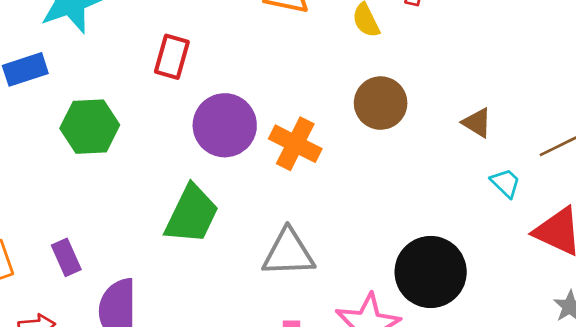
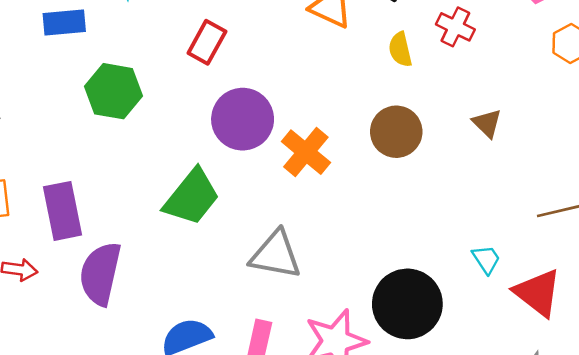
brown triangle: (477, 123) -> (487, 123), moved
cyan trapezoid: (506, 183) -> (486, 259), moved
purple rectangle: (66, 257) -> (63, 211), size x1.6

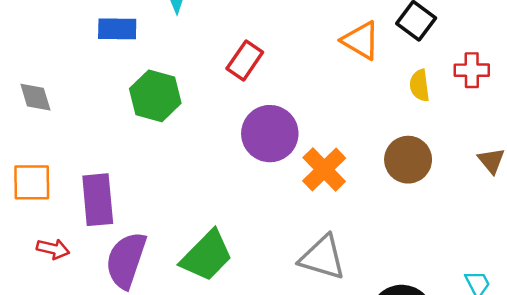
red cross: (455, 27) -> (472, 70), turned -32
green trapezoid: (192, 197) -> (207, 256), moved
gray triangle: (276, 255) -> (322, 257), moved

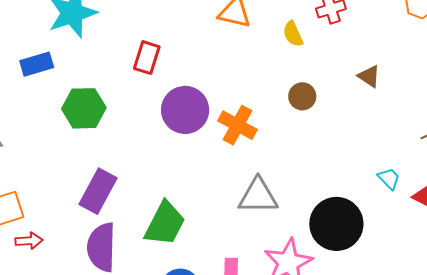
brown circle: (408, 160) -> (302, 96), size x0.7
purple rectangle: (98, 200) -> (98, 191), moved, turned 51
red arrow: (53, 249) -> (29, 241), moved

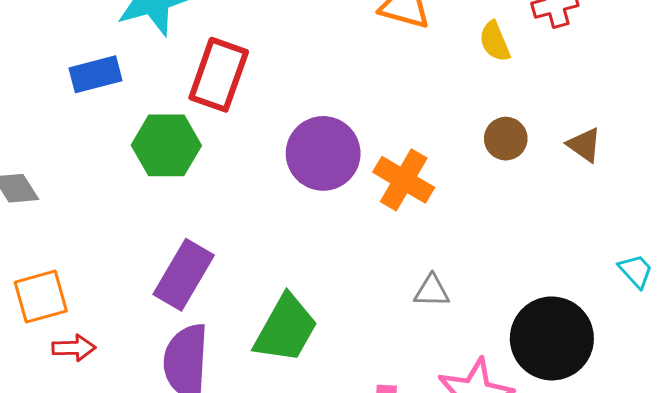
red rectangle: (147, 58) -> (219, 75), moved, size x1.4
brown triangle: (369, 76) -> (584, 145), moved
gray triangle: (258, 196) -> (432, 291), size x0.6

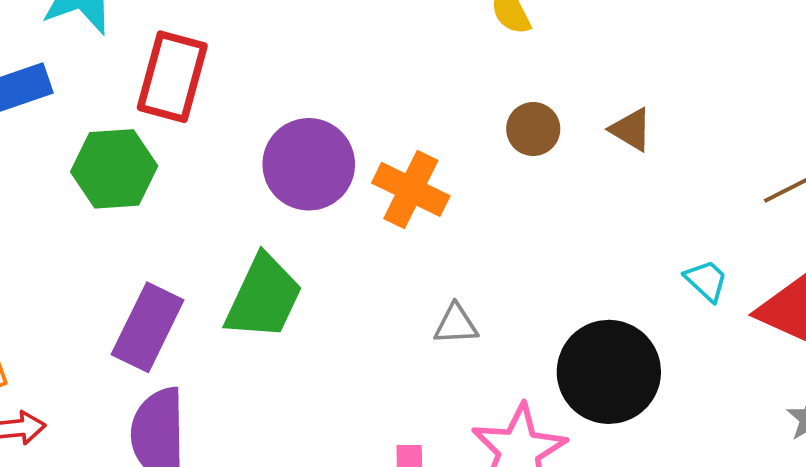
green trapezoid: (286, 329) -> (264, 297), moved

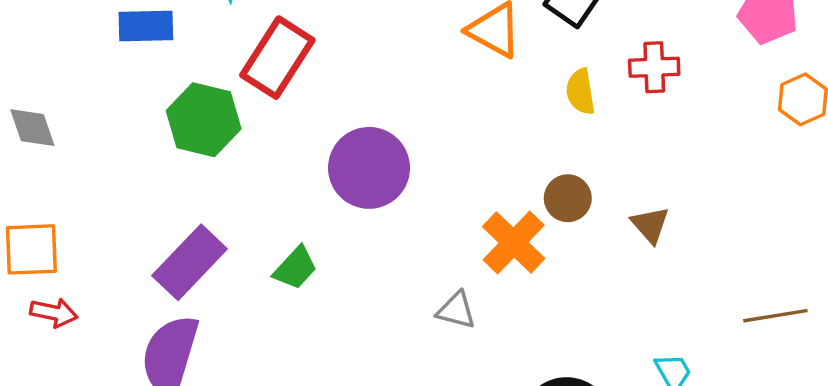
orange cross: (411, 189) -> (514, 242), moved
green trapezoid: (264, 297) -> (295, 268), size x0.6
gray triangle: (456, 324) -> (456, 310), moved

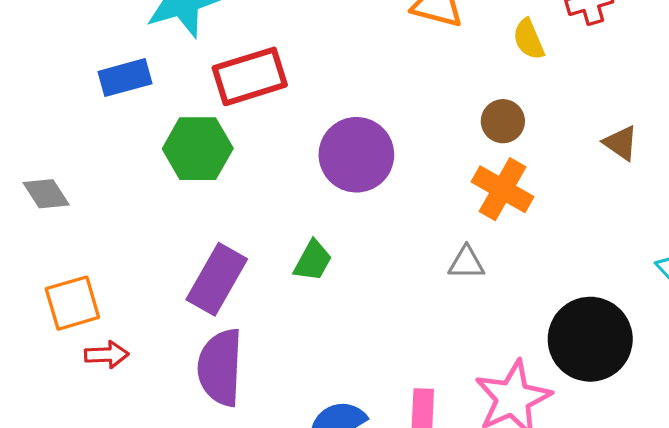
red rectangle: (277, 58) -> (250, 76), turned 54
brown circle: (568, 198) -> (503, 121), moved

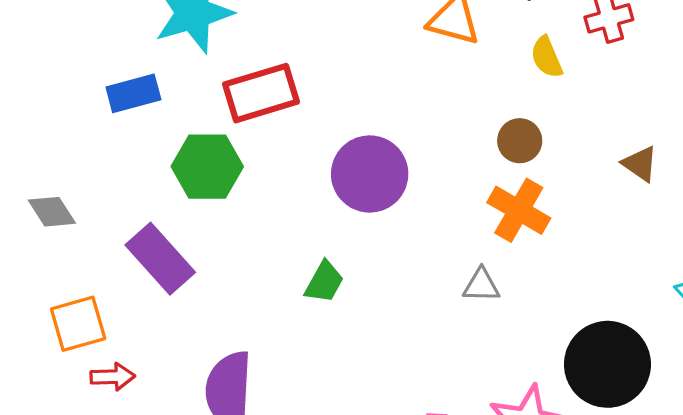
purple rectangle: (217, 279) -> (160, 259), moved, turned -72

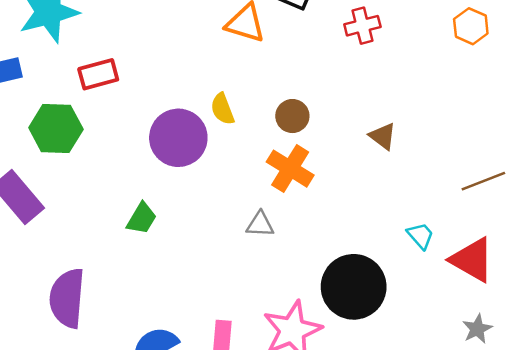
yellow semicircle: (547, 57) -> (222, 109), moved
red rectangle: (261, 93) -> (98, 74), size x0.7

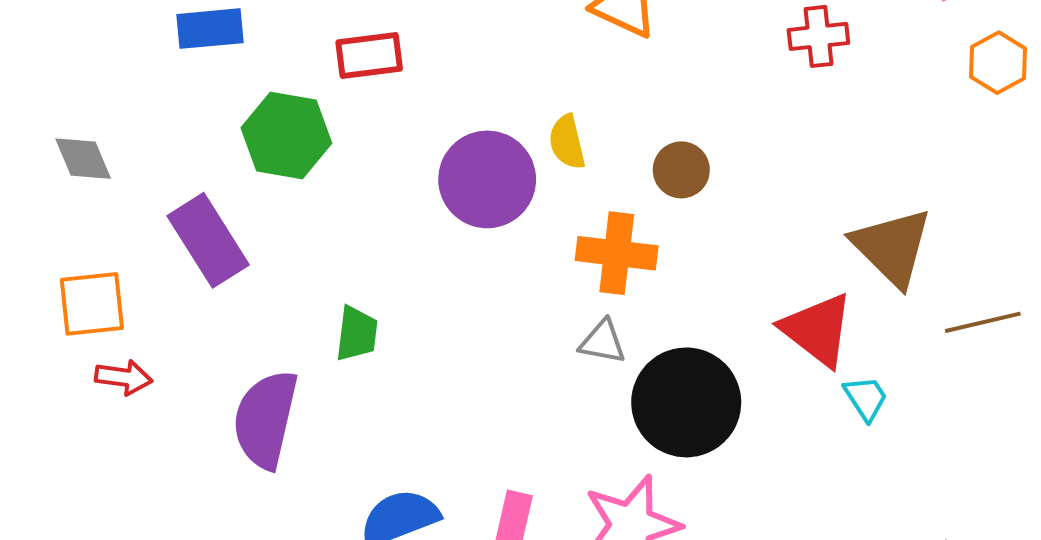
brown triangle: (383, 136) -> (892, 247), moved, size x1.8
orange cross: (290, 169) -> (617, 253), moved, turned -33
green trapezoid: (142, 218) -> (357, 334), moved, turned -32
red triangle: (472, 260) -> (817, 330), moved
black circle: (354, 287) -> (686, 402), moved

